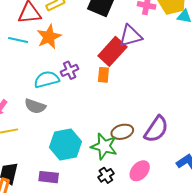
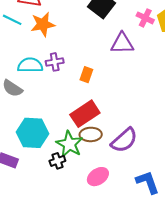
red rectangle: (112, 51) -> (85, 114), moved
black cross: (106, 175) -> (57, 161), moved

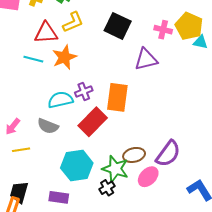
orange rectangle: (86, 75) -> (117, 97), size x1.8
red rectangle: (85, 114) -> (93, 122), moved
pink ellipse: (98, 177) -> (148, 177), moved

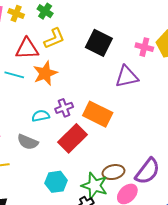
orange rectangle: (117, 97) -> (98, 114), turned -72
cyan semicircle: (60, 100) -> (41, 116), size x0.7
cyan hexagon: (77, 166) -> (56, 182), size x0.7

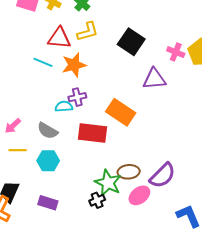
purple cross: (64, 108) -> (77, 97), moved
red rectangle: (73, 138) -> (93, 133), turned 44
cyan hexagon: (56, 182) -> (48, 161), moved

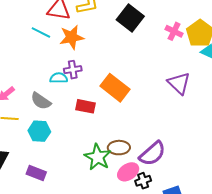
purple triangle: (154, 79) -> (179, 83), moved, turned 45
red rectangle: (93, 133) -> (86, 106), size x0.7
black cross: (97, 200) -> (143, 181), moved

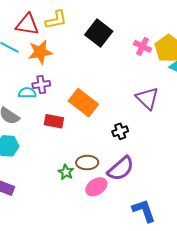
green star: (98, 157) -> (66, 172), size x0.6
black cross: (143, 181) -> (120, 131), moved

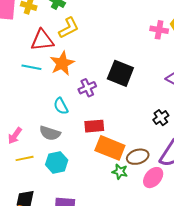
black square: (99, 33) -> (120, 73), moved
purple cross: (41, 84) -> (87, 88), moved
cyan semicircle: (27, 93) -> (61, 106), turned -102
orange rectangle: (83, 103) -> (110, 148), moved

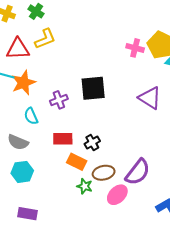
orange star: (62, 63) -> (23, 83), moved
black square: (120, 73) -> (93, 88), turned -32
black cross: (161, 118) -> (92, 142), moved
orange rectangle: (110, 148) -> (77, 162), size x0.7

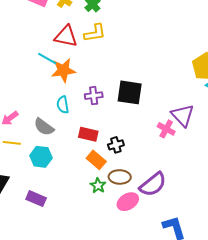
pink cross: (135, 48) -> (166, 129), moved

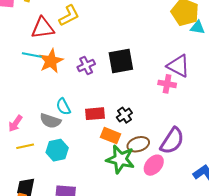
purple cross: (94, 96) -> (86, 66), moved
cyan semicircle: (63, 105) -> (63, 107), moved
green star: (98, 186) -> (120, 159), size x1.8

